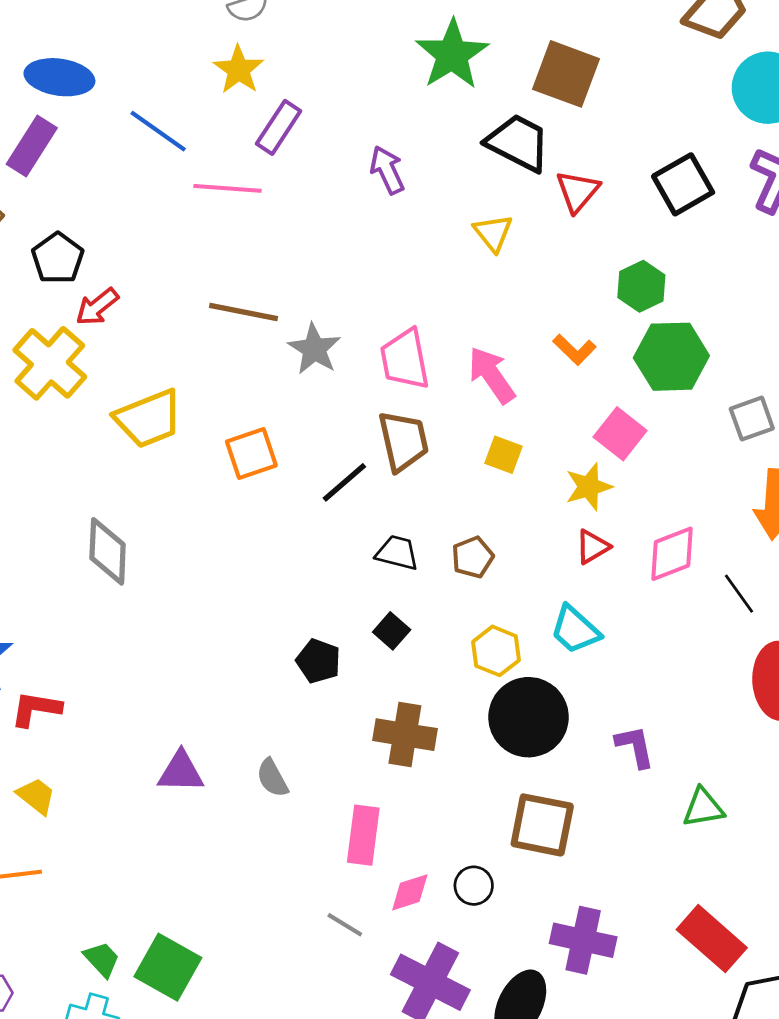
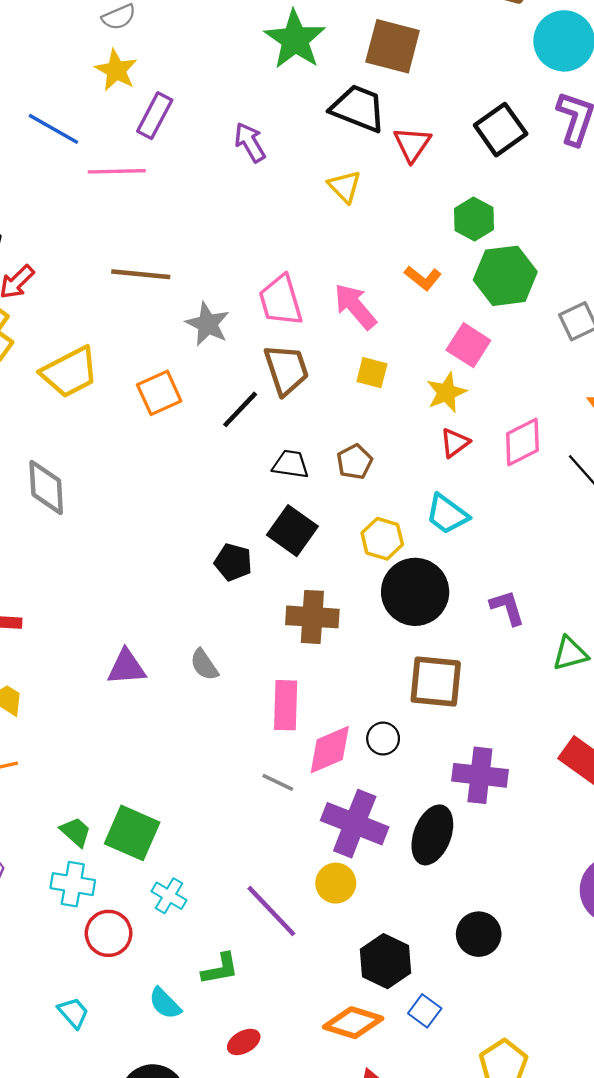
gray star: (314, 349) -> (208, 324), moved
black square: (392, 631) -> (292, 531), size x1.6
pink diamond: (410, 892) -> (330, 750), size x1.4

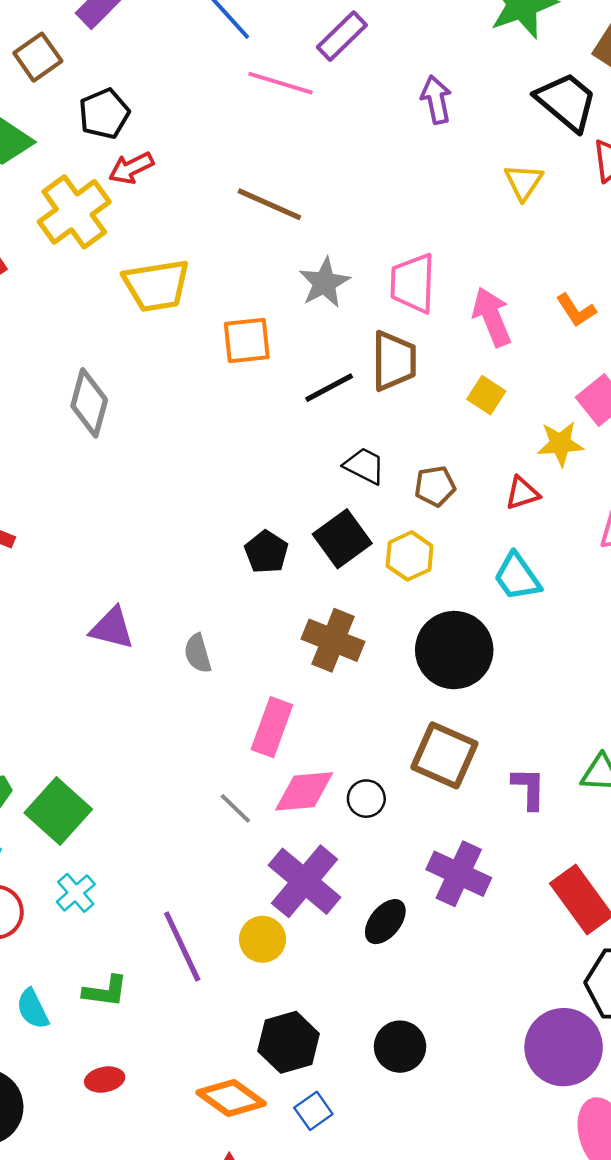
red triangle: (455, 443) -> (522, 493), moved
yellow hexagon: (382, 539) -> (410, 556), moved
purple L-shape: (507, 608) -> (529, 788), moved
black ellipse: (432, 835) -> (385, 922), size x0.7

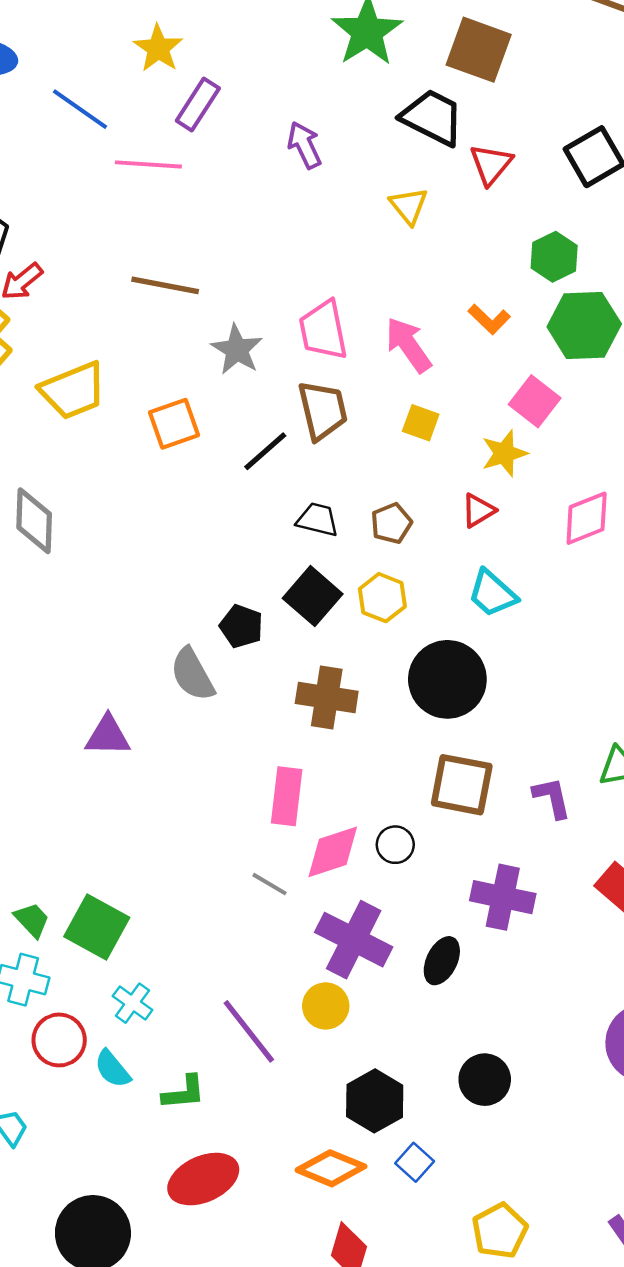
gray semicircle: (198, 653) -> (192, 674), moved, size x1.4
cyan semicircle: (33, 1009) -> (112, 1069), moved
red ellipse: (105, 1080) -> (203, 1179), size x1.8

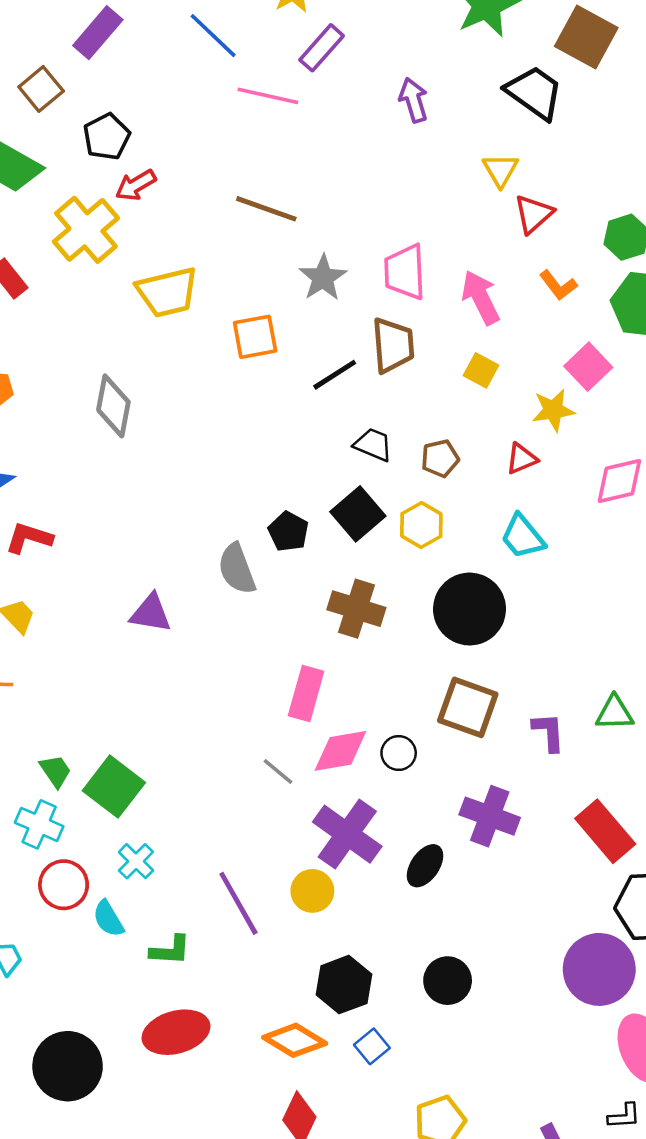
red triangle: (491, 164) -> (533, 214), moved

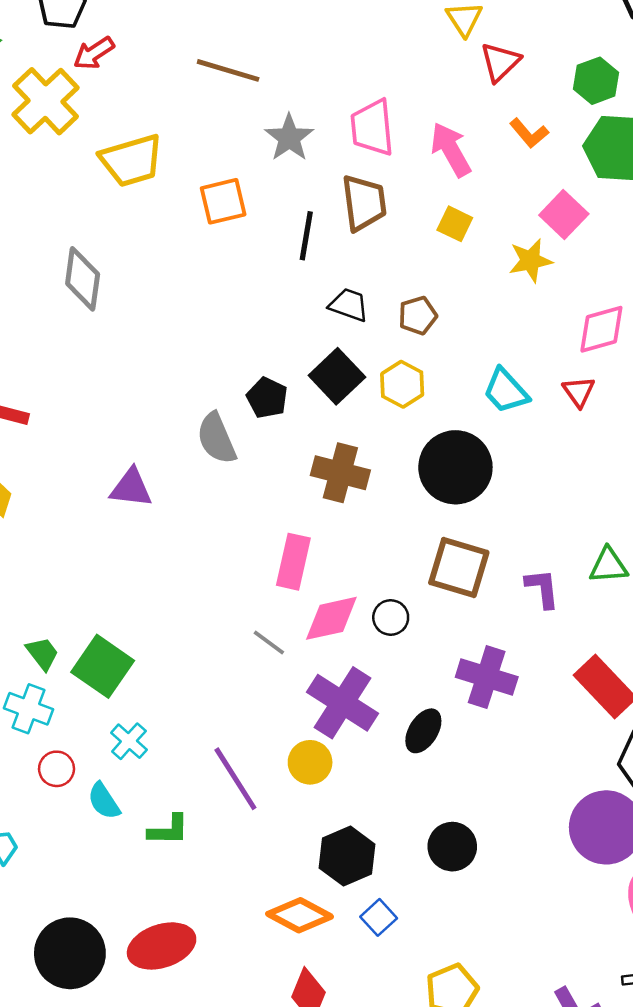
black line: (335, 375) -> (306, 236), turned -45
red triangle: (521, 459) -> (579, 392), moved, turned -40
red circle: (64, 885) -> (57, 769), size x0.7
red ellipse: (176, 1032) -> (162, 946), moved

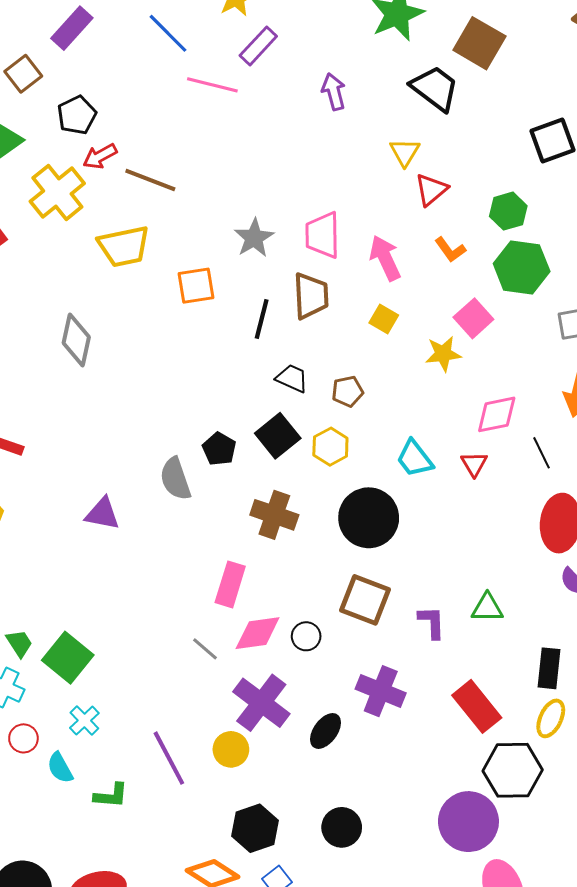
brown line: (228, 70) -> (150, 180), moved

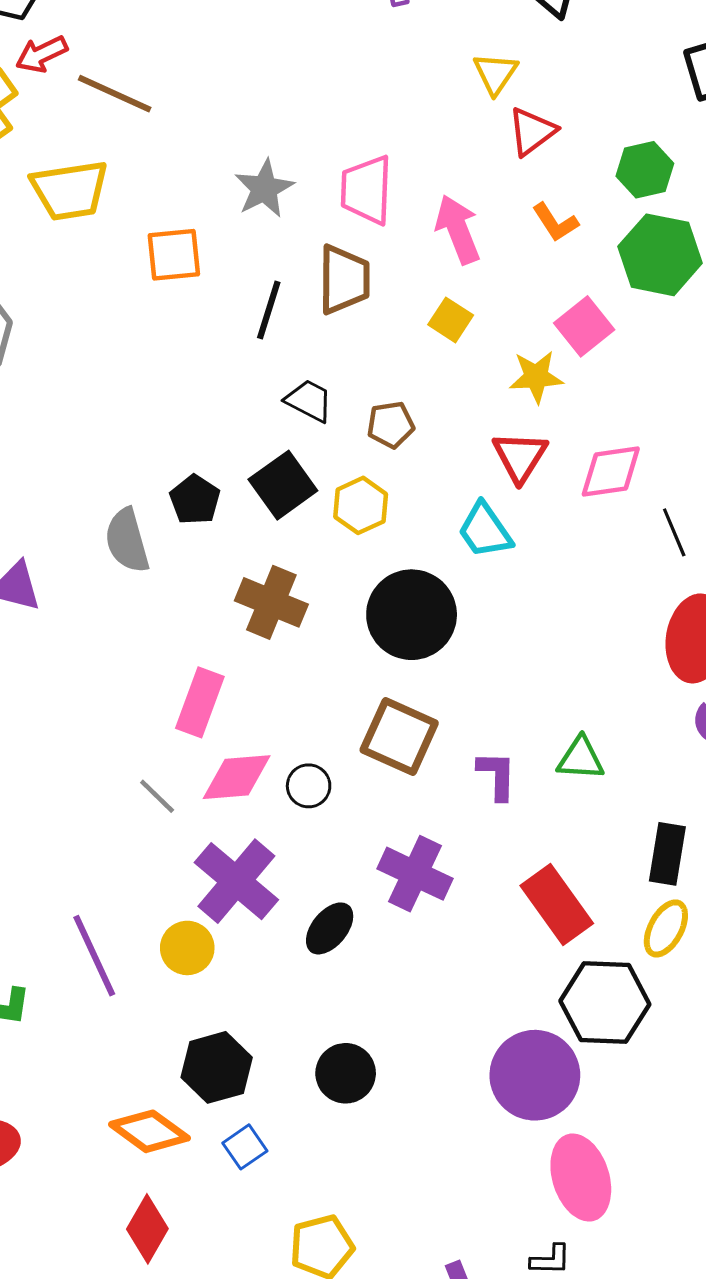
red triangle: (474, 464) -> (520, 457), moved, size x1.4

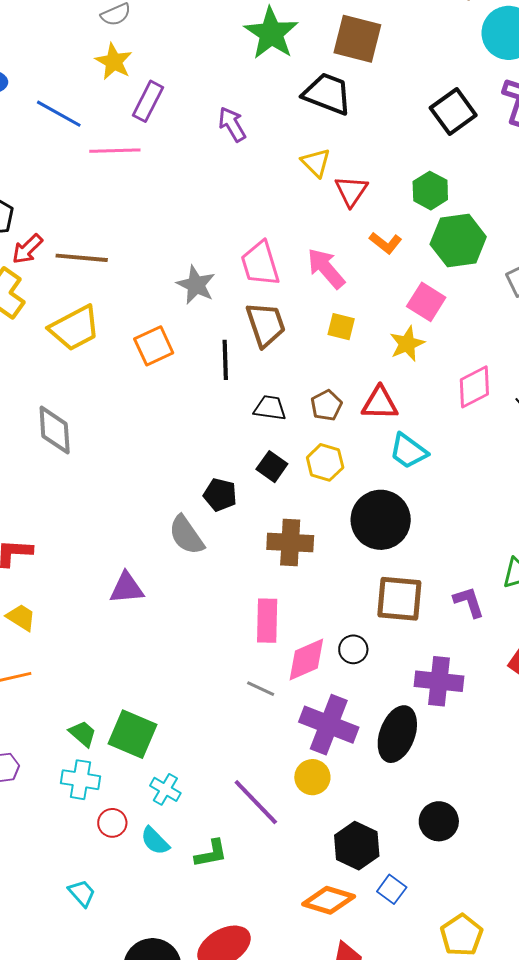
red triangle: (520, 457) -> (380, 403), moved, turned -42
black square: (283, 485) -> (272, 467), size x0.7
black ellipse: (330, 928) -> (397, 734), size x1.5

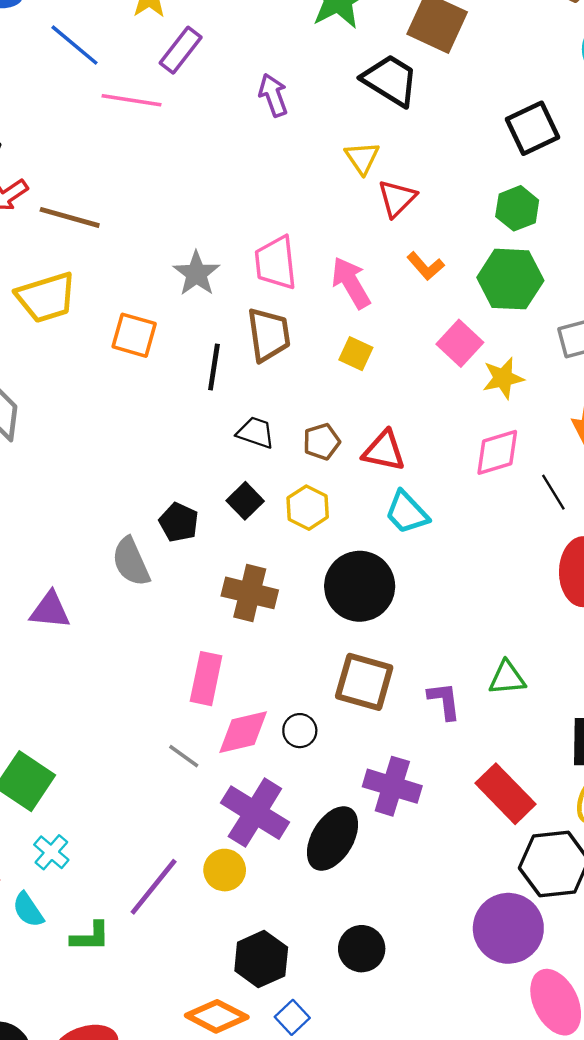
green hexagon: (430, 191) -> (517, 208), moved
yellow star: (407, 344) -> (503, 378), moved
orange square: (154, 346) -> (134, 335), turned 30
purple line: (256, 802) -> (154, 887), turned 72

